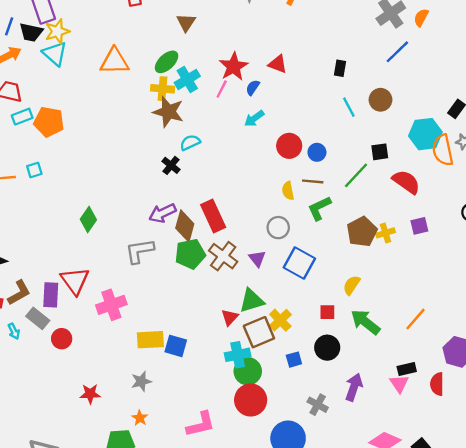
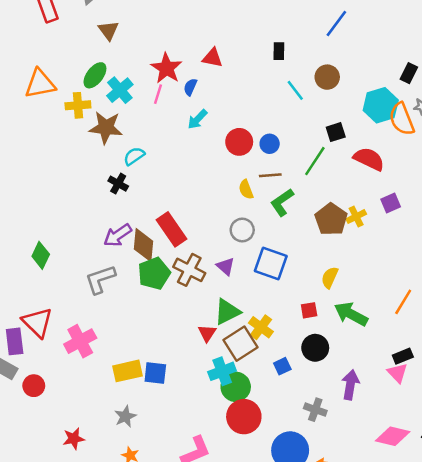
yellow cross: (163, 89) -> (78, 105), moved

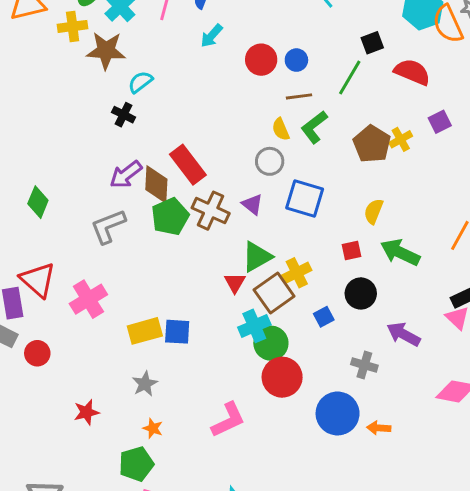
yellow semicircle: (246, 189) -> (281, 129), moved
yellow cross: (261, 327) -> (297, 273), turned 30
purple arrow: (350, 385) -> (403, 334), turned -68

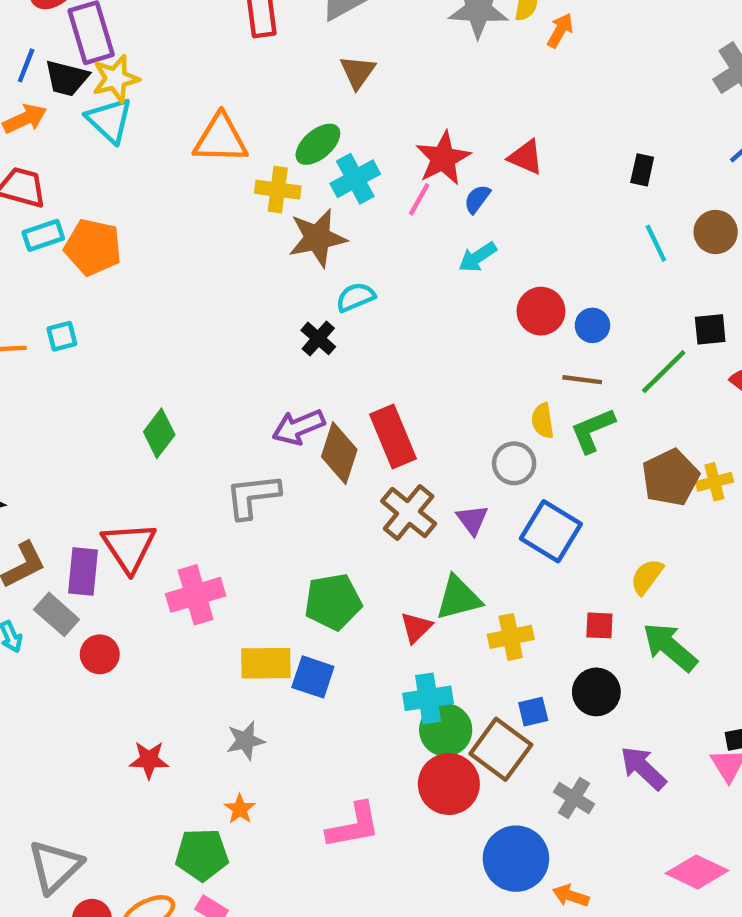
brown star: (106, 51) -> (317, 238), turned -30
green pentagon: (170, 217) -> (333, 602), moved
brown square: (274, 293) -> (501, 749), moved, turned -33

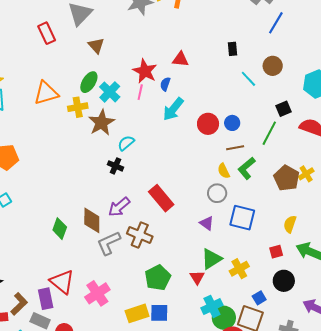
cyan arrow: (478, 257) -> (173, 109), size x1.4
brown diamond: (339, 453) -> (92, 220), moved
brown cross: (409, 512) -> (140, 235), moved

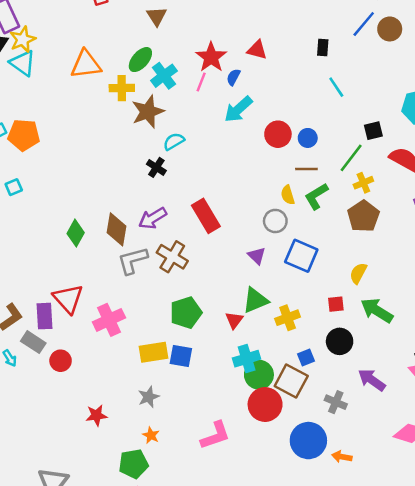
blue line: (276, 23) -> (364, 24), moved
brown circle: (273, 66) -> (390, 29), moved
yellow cross: (306, 174) -> (363, 183), moved

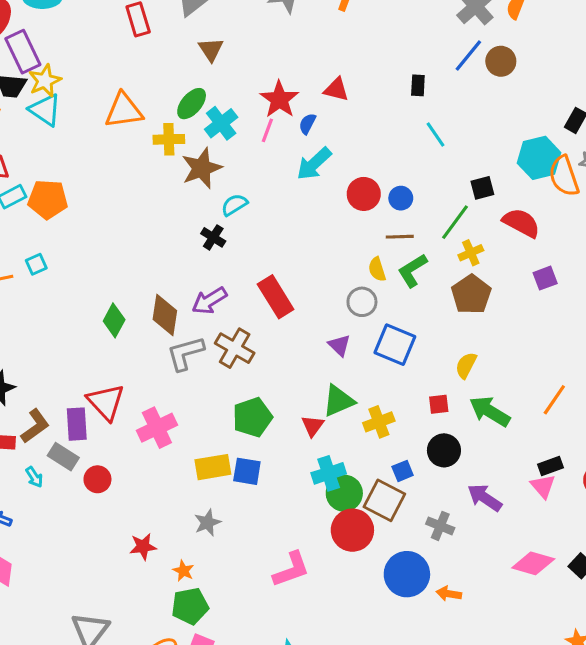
orange star: (151, 435) -> (183, 571), moved

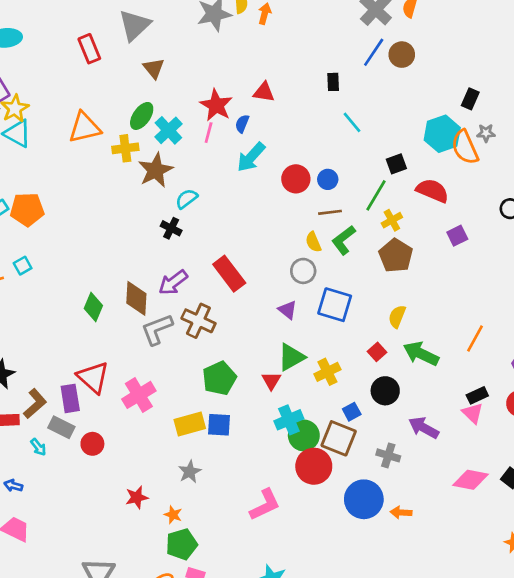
red square: (439, 404) -> (377, 352), turned -30

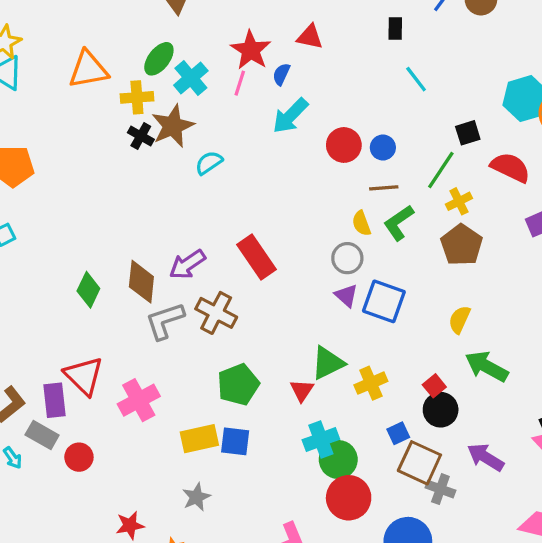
black cross: (171, 228) -> (141, 136), moved
purple triangle: (288, 310) -> (346, 295), moved
red square: (377, 352) -> (434, 386), moved
brown square: (339, 438) -> (419, 463), moved

